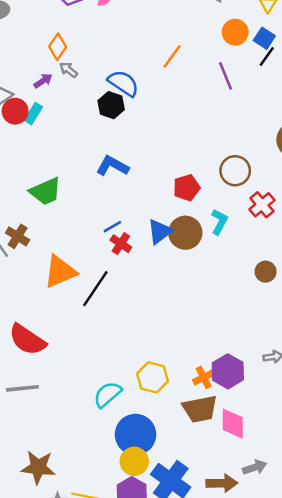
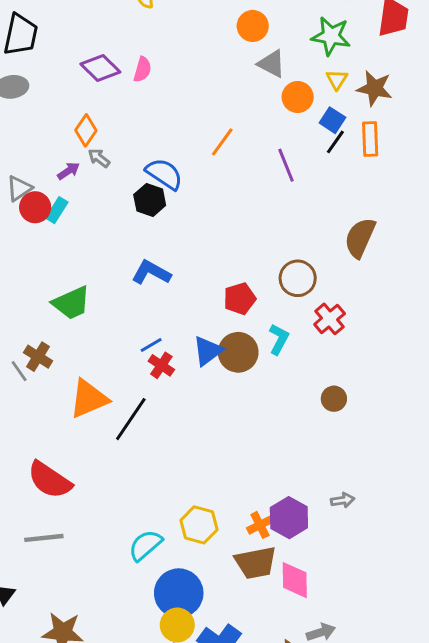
orange circle: (235, 32) -> (298, 97), moved

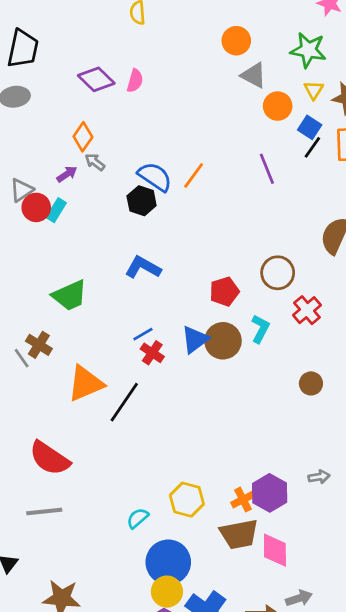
orange line: (222, 142) -> (194, 175), moved
cyan semicircle: (145, 545) -> (138, 518), size x0.7

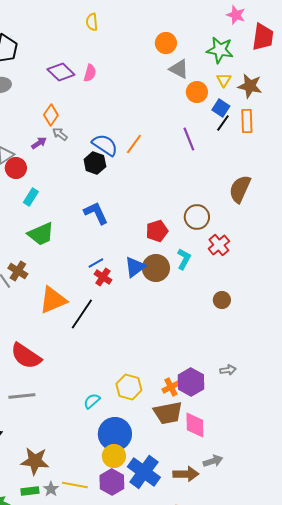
cyan rectangle: (56, 210) -> (31, 197), moved
blue L-shape: (143, 267) -> (96, 213), turned 36

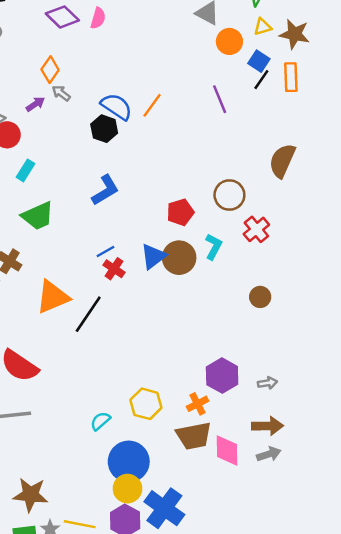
yellow triangle: (224, 80) -> (263, 27), turned 42
blue L-shape: (96, 213) -> (105, 190), turned 84
purple hexagon: (191, 382) -> (222, 376), moved
gray arrow: (213, 461) -> (269, 454), moved
brown arrow: (186, 474) -> (268, 426), moved

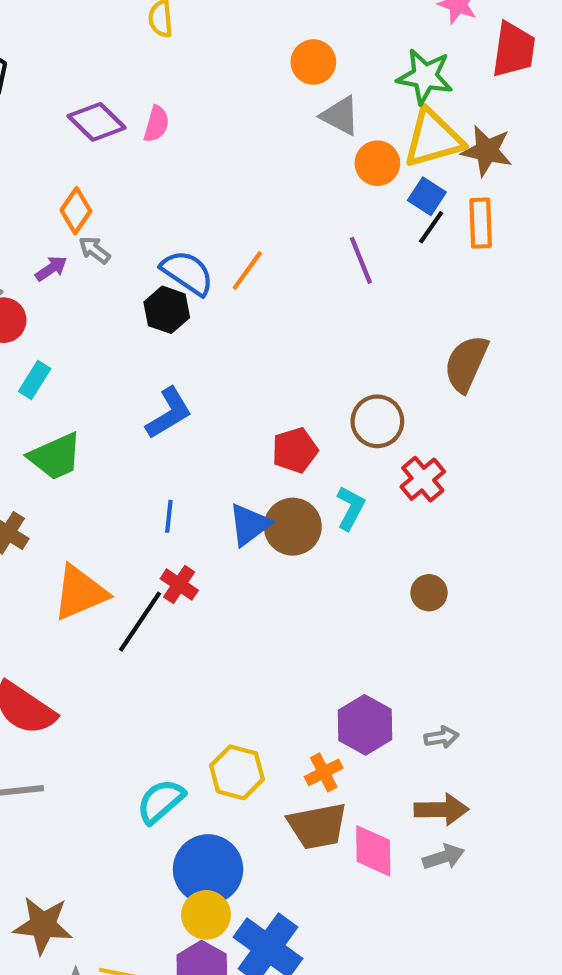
yellow triangle: (263, 27) -> (433, 138), size x2.0
blue line: (105, 252) -> (169, 516), turned -54
red cross: (114, 269) -> (179, 584), moved
cyan semicircle: (100, 421) -> (161, 801), size x1.4

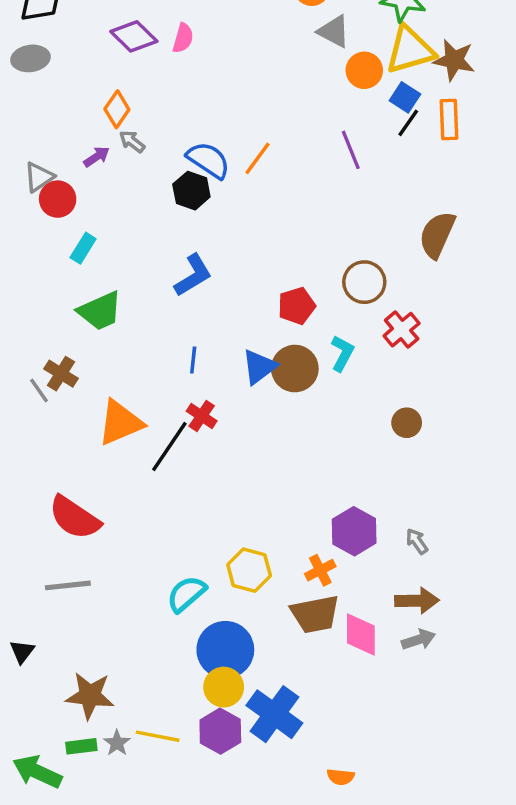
gray arrow: (441, 737) -> (417, 541), turned -116

